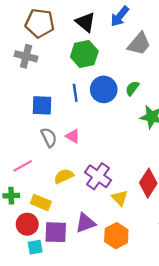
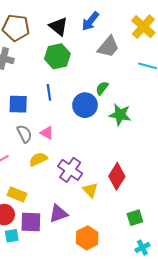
blue circle: (104, 89) -> (85, 105), moved
yellow semicircle: (64, 176) -> (38, 159), moved
orange hexagon: (116, 236) -> (87, 238), moved

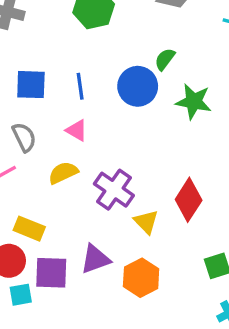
blue line: (49, 92) -> (80, 86), moved
gray semicircle: (24, 134) -> (24, 137), moved
orange hexagon: (87, 238) -> (141, 278), moved

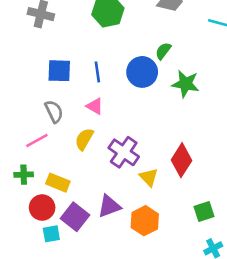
yellow semicircle: (63, 173) -> (84, 139), turned -35
purple square: (51, 273) -> (75, 217), turned 36

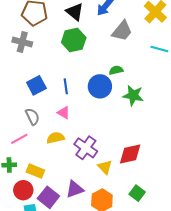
green semicircle: (163, 51) -> (116, 70), turned 40
blue square: (59, 71) -> (36, 85), turned -30
yellow semicircle: (84, 139) -> (56, 138), turned 48
red diamond: (182, 160) -> (130, 154), turned 45
green square: (204, 211) -> (137, 193), moved, turned -35

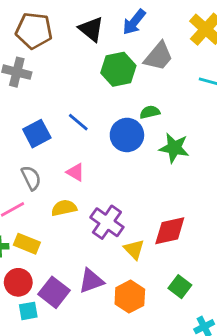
green hexagon: (74, 40) -> (118, 69), moved
blue line: (66, 86) -> (78, 122), moved, turned -42
yellow rectangle: (35, 171) -> (27, 244), moved

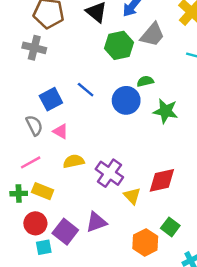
pink triangle: (75, 172) -> (60, 131), moved
gray semicircle: (31, 178) -> (34, 125), moved
orange hexagon: (130, 297) -> (145, 242), moved

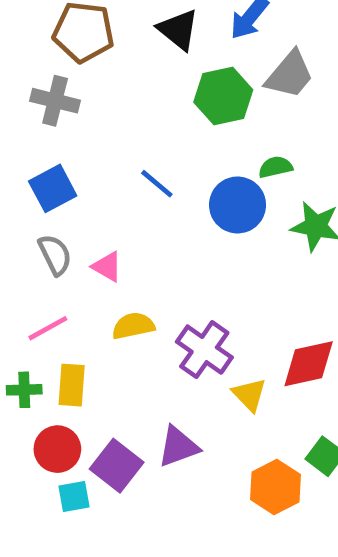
blue square: (51, 99) -> (53, 188), moved
yellow rectangle: (43, 191) -> (72, 385), turned 72

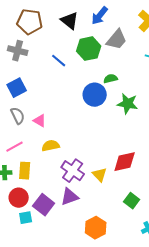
blue line: (157, 184) -> (59, 61), moved
purple cross: (204, 350) -> (73, 171), moved
orange hexagon: (275, 487) -> (96, 228), moved

